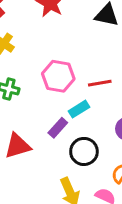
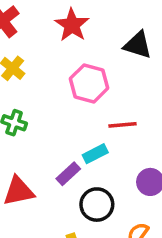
pink hexagon: (58, 76) -> (89, 83), moved

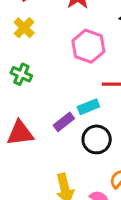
black circle: (97, 205) -> (97, 139), moved

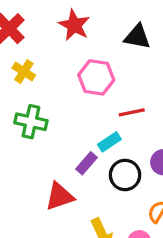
green cross: (21, 74) -> (31, 122), size x1.4
red triangle: (20, 133) -> (60, 196), moved

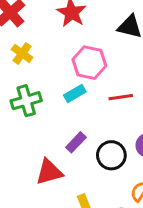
green cross: (31, 122) -> (26, 101), turned -32
cyan rectangle: (109, 142) -> (75, 93), moved

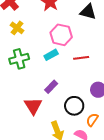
black circle: (111, 155) -> (74, 106), moved
red triangle: (49, 172) -> (33, 106), turned -48

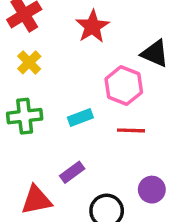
pink hexagon: (61, 35) -> (124, 86), moved
red triangle: (33, 106) -> (36, 200), turned 42

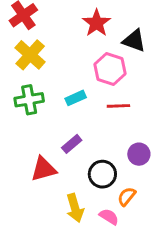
red star: (92, 26) -> (97, 23), moved
yellow cross: (29, 62) -> (30, 55), size x1.5

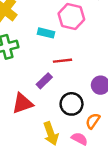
cyan rectangle: (76, 98) -> (46, 33), moved, turned 42
red line: (118, 106) -> (62, 61), moved

